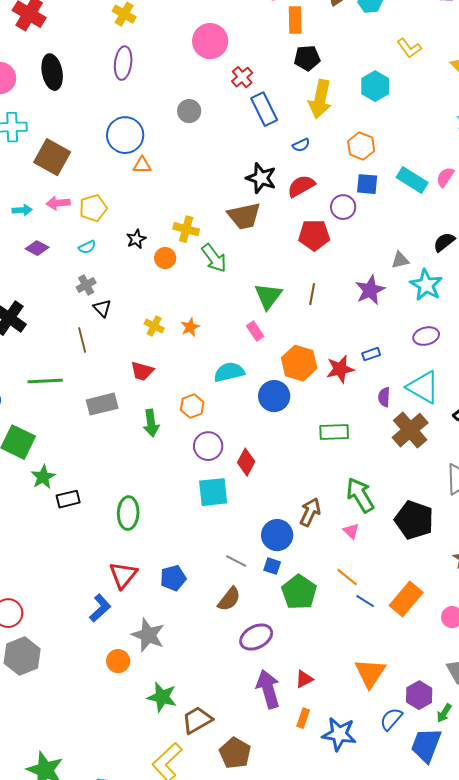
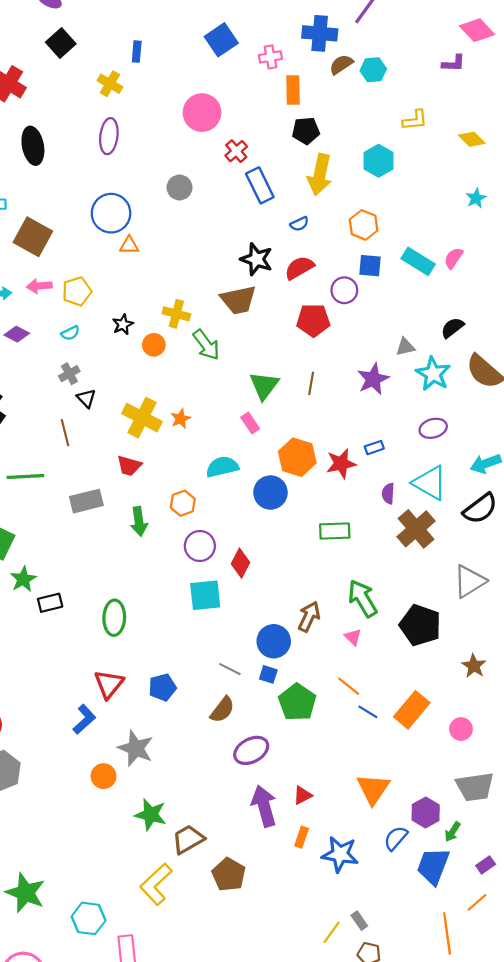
yellow L-shape: (409, 48) -> (415, 120), turned -60
yellow cross: (154, 326) -> (142, 418), size x1.8

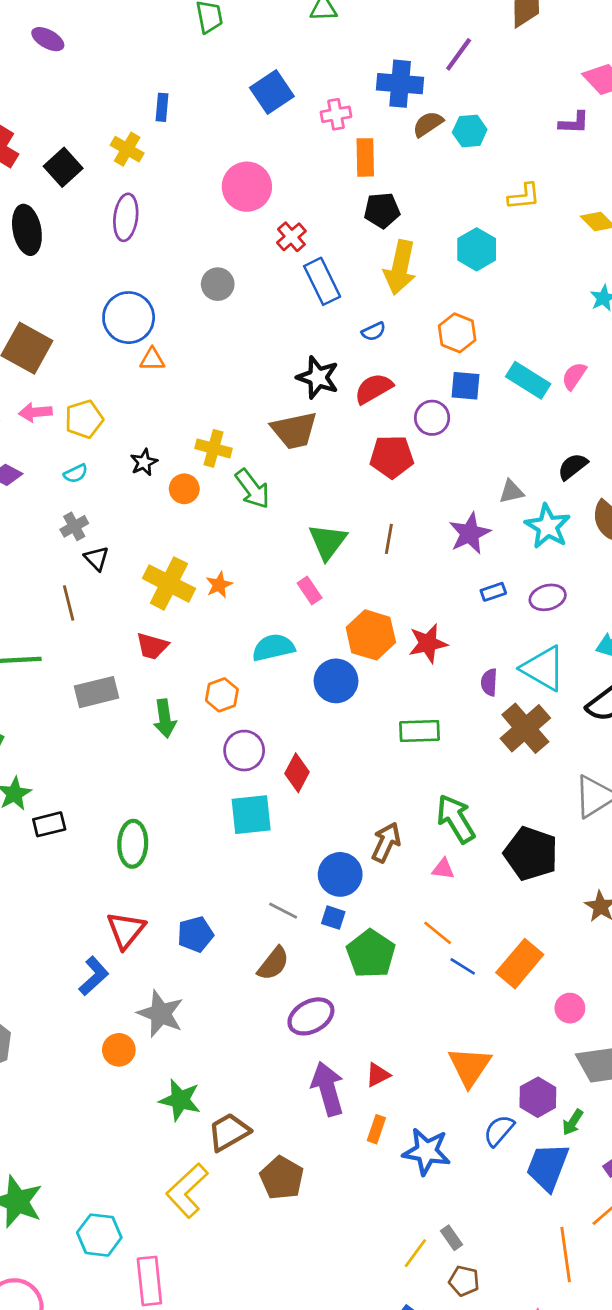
black square: (61, 43) -> (63, 167), moved
blue rectangle: (374, 448) -> (493, 592), moved
pink triangle: (353, 637) -> (443, 869), turned -36
pink circle: (461, 729) -> (570, 1008), moved

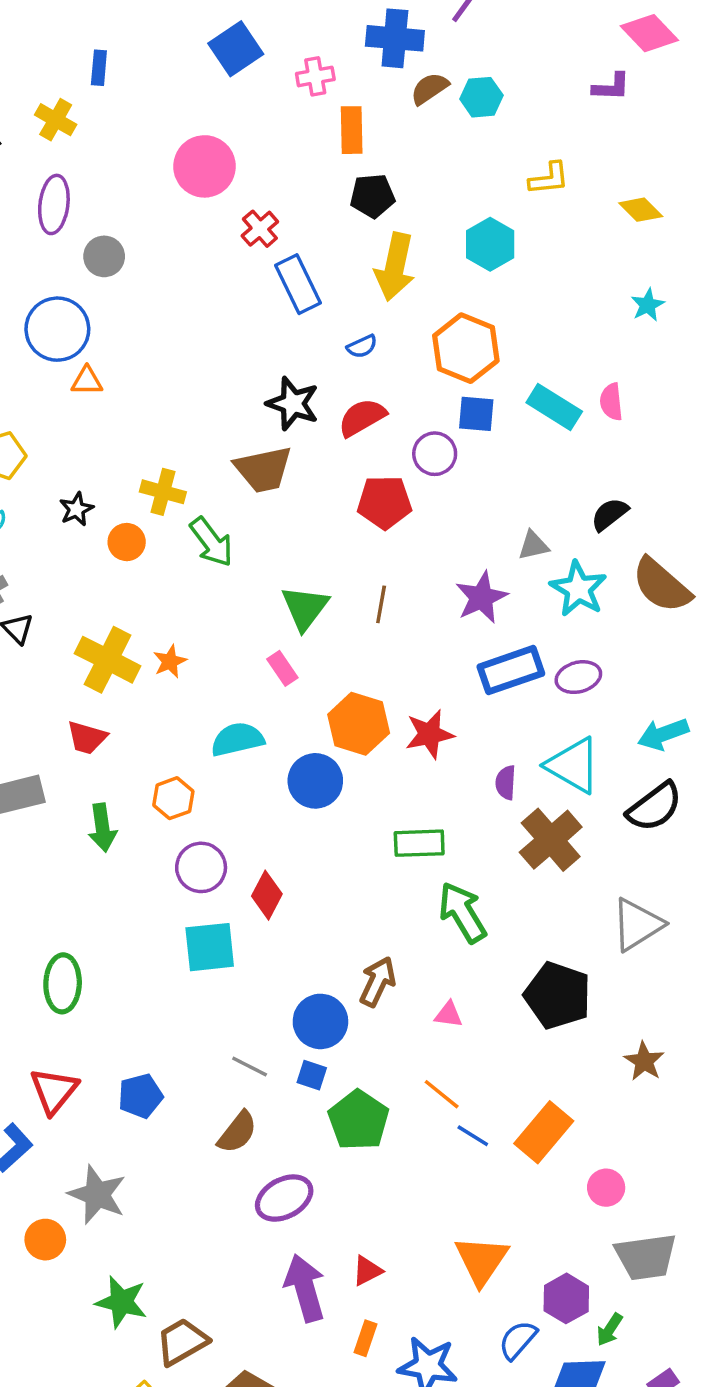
gray circle: (218, 284) -> (104, 256), moved
orange hexagon: (457, 333) -> (466, 348), size x1.4
pink semicircle: (574, 376) -> (611, 402), turned -40
blue rectangle: (493, 592) -> (511, 670), size x2.0
green arrow: (456, 819) -> (462, 912), moved

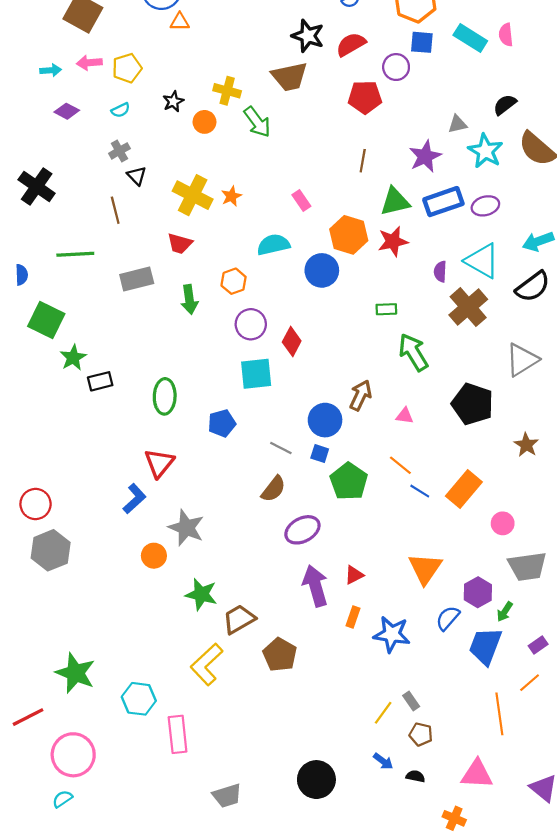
green triangle: (305, 608) -> (395, 202), moved, turned 40
green rectangle: (419, 843) -> (386, 309), size x0.7
blue pentagon: (140, 1096) -> (222, 423), moved

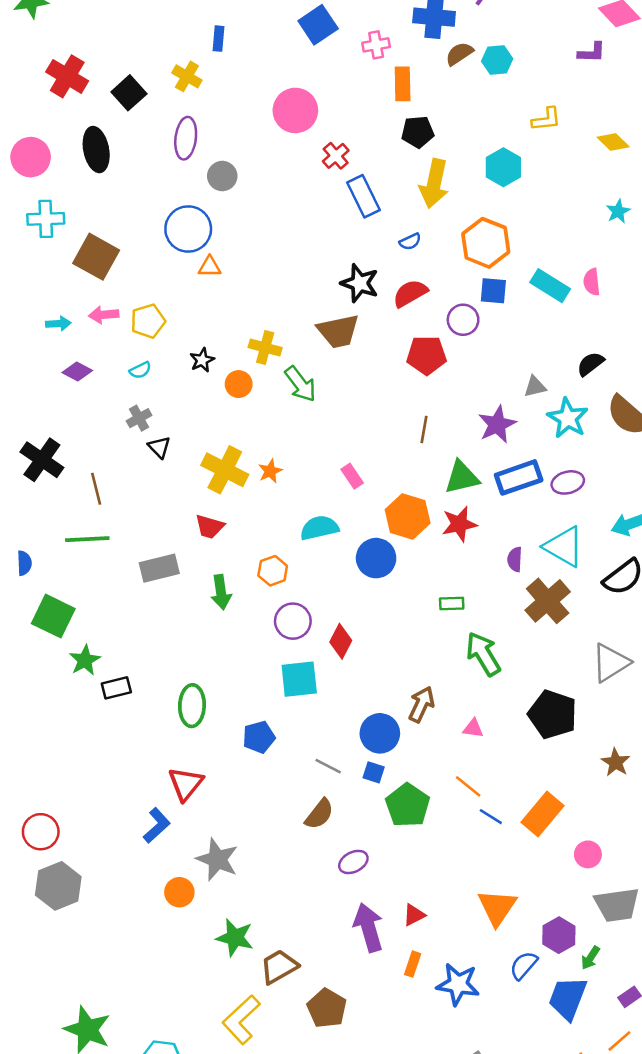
brown line: (115, 210) -> (96, 489), moved
purple ellipse: (302, 530) -> (353, 862), size x0.7

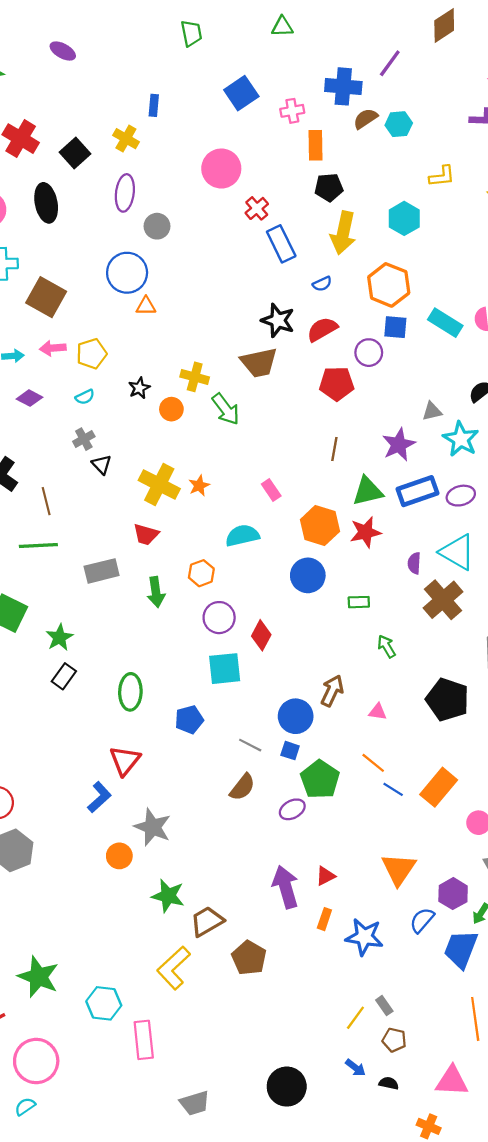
blue circle: (376, 558) -> (308, 575), moved
green arrow: (483, 654) -> (387, 646), size x0.6
green star: (85, 660) -> (59, 637), moved
black rectangle: (116, 688) -> (64, 676), turned -40
purple ellipse: (353, 862) -> (292, 809), moved

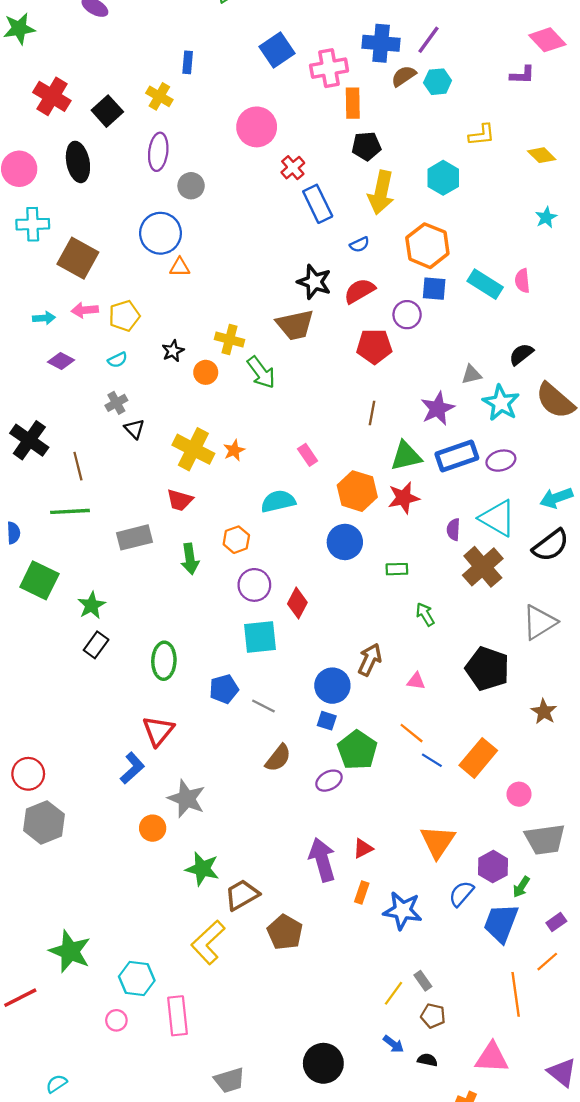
purple line: (390, 63) -> (429, 40), moved
pink cross: (292, 111) -> (329, 68), size x1.5
gray line: (250, 745) -> (263, 706), moved
pink circle: (36, 1061) -> (116, 1020), moved, size x0.5

